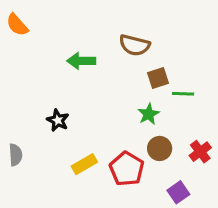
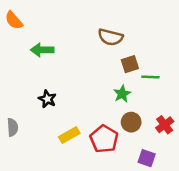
green arrow: (81, 61) -> (42, 50), moved
purple square: (178, 192) -> (147, 158), turned -36

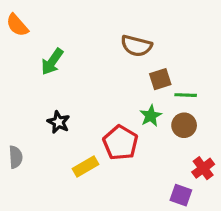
green arrow: (42, 50) -> (52, 62), turned -55
brown circle: (131, 122) -> (184, 125), moved
red cross: (165, 125) -> (203, 168), moved
red pentagon: (104, 139) -> (120, 143), moved

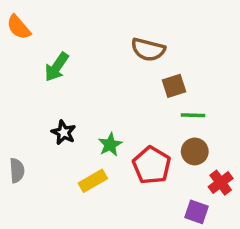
green line: (186, 95) -> (193, 115), moved
green star: (151, 116) -> (110, 145), moved
brown circle: (184, 125) -> (195, 151), moved
red pentagon: (120, 143) -> (152, 165), moved

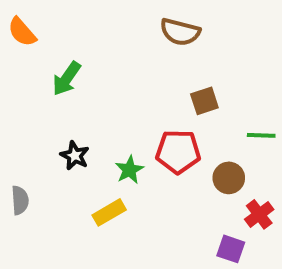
brown semicircle: (148, 50) -> (180, 32), moved
green line: (193, 115) -> (261, 135), moved
red pentagon: (152, 165) -> (178, 152), moved, turned -30

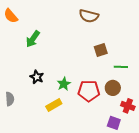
green line: (261, 135) -> (121, 67), moved
red pentagon: (178, 152) -> (89, 91), moved
red cross: (259, 214) -> (128, 106), turned -32

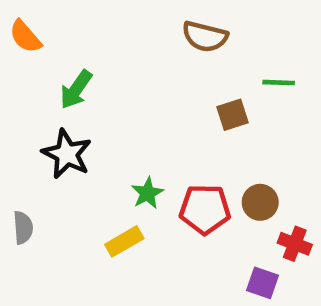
green line: (121, 67) -> (279, 83), moved
black star: (37, 77) -> (67, 154), moved, size x1.5

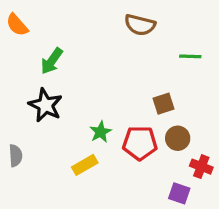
brown square: (233, 115) -> (163, 104), moved

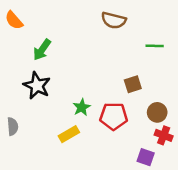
brown circle: (178, 138) -> (157, 112), moved

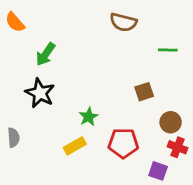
red pentagon: (114, 116) -> (123, 143), moved

